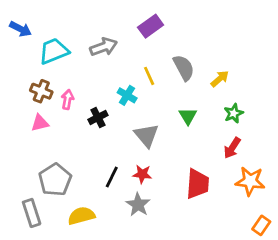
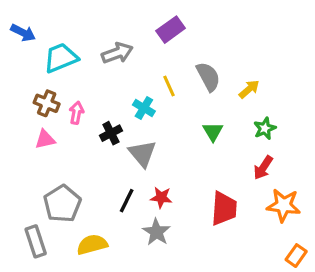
gray triangle: (146, 135) -> (142, 154), moved

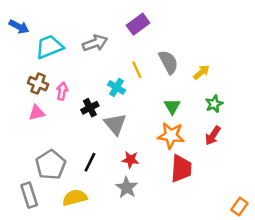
black line: (127, 201) -> (90, 162), moved
orange star: (284, 205) -> (171, 136), moved

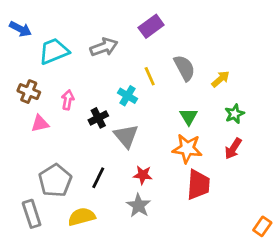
brown cross: (38, 84) -> (29, 92), moved

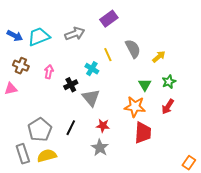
blue arrow: (20, 29) -> (15, 36), moved
green triangle: (189, 117) -> (145, 85), moved
pink triangle: (40, 124) -> (11, 89), moved
yellow semicircle: (82, 217) -> (47, 156), moved

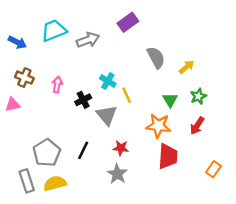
cyan trapezoid: (39, 37) -> (54, 31), moved
yellow line: (108, 55) -> (127, 95), moved
orange rectangle: (189, 163) -> (214, 169), moved

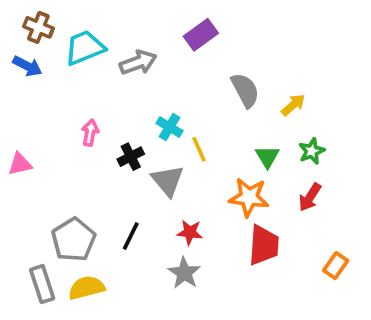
brown cross: (24, 78) -> (38, 27), moved

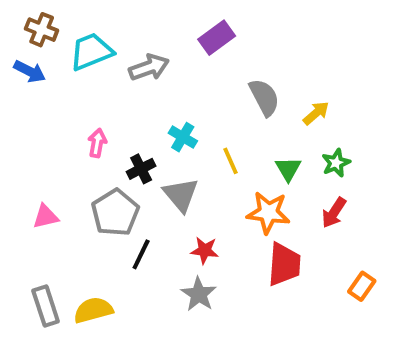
yellow line: (199, 149) -> (231, 161), moved
pink triangle: (20, 164) -> (46, 217), moved
gray pentagon: (74, 240) -> (115, 213), moved

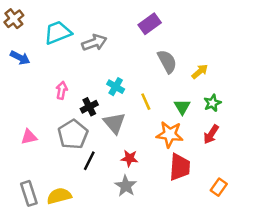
brown cross: (42, 30) -> (14, 19), moved, turned 30
purple rectangle: (217, 38) -> (150, 24), moved
blue arrow: (30, 71) -> (20, 58), moved
orange rectangle: (362, 286) -> (219, 187), moved

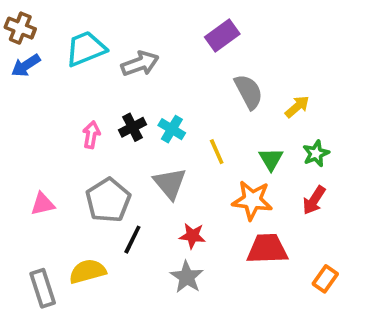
brown cross: (14, 19) -> (20, 28), turned -30
blue arrow: (20, 58) -> (26, 66), moved, turned 120
black cross: (89, 107) -> (132, 127), moved
red trapezoid: (180, 167) -> (267, 249), turned -96
yellow semicircle: (59, 196) -> (88, 271), moved

